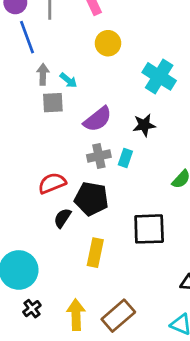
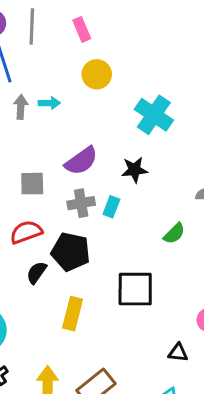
cyan arrow: (68, 80) -> (49, 103), moved, turned -42
gray square: (53, 103) -> (32, 184), moved

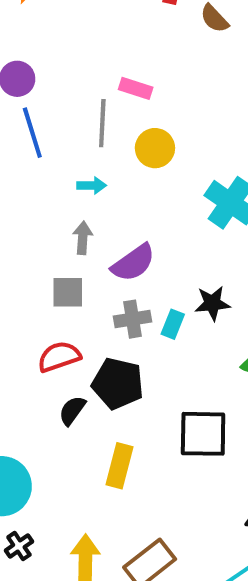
gray line: (32, 26) -> (102, 123), moved
pink rectangle: (82, 29) -> (136, 88), turned -50
gray arrow: (21, 107) -> (83, 238), moved
black star: (134, 170) -> (212, 303), moved

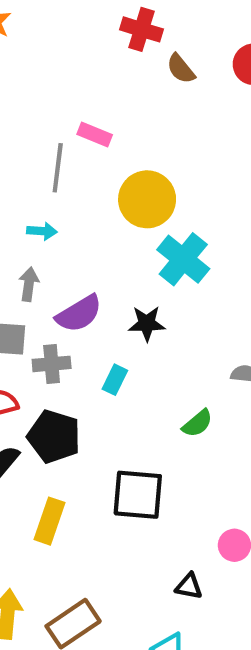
yellow circle: (155, 148) -> (147, 199), moved, size x1.4
black star: (212, 303) -> (147, 323), moved
gray cross: (132, 319) -> (52, 364), moved

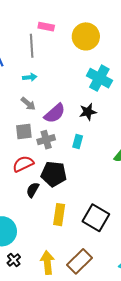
yellow circle: (147, 199) -> (86, 36), moved
gray arrow: (29, 284) -> (28, 104), turned 133
black square: (138, 495) -> (96, 218), moved, turned 36

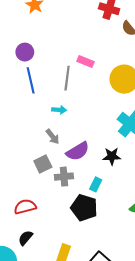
gray square: (24, 132) -> (43, 164), turned -30
red semicircle: (23, 164) -> (25, 207), moved
black pentagon: (54, 174) -> (84, 208), moved
black semicircle: (33, 190) -> (25, 238), moved

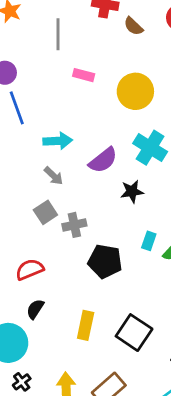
gray line: (67, 78) -> (58, 34), moved
cyan arrow: (59, 110) -> (58, 141), size x1.5
purple semicircle: (78, 151) -> (103, 160), moved
cyan rectangle: (96, 184) -> (149, 241), moved

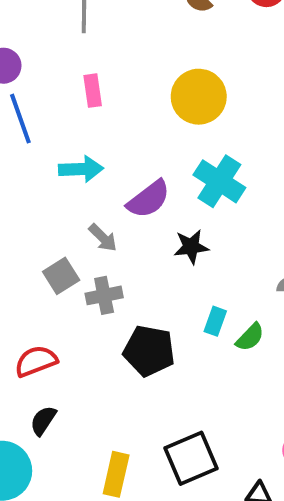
pink rectangle: (84, 75) -> (93, 91), moved, turned 66
gray arrow: (54, 176) -> (103, 238), moved
yellow rectangle: (86, 325) -> (116, 474), moved
black square: (134, 333) -> (191, 458), turned 32

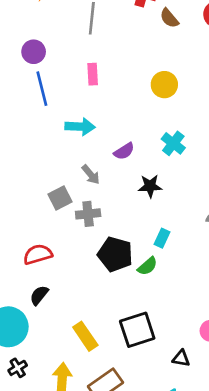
yellow circle: (199, 97) -> (164, 85), size x0.7
cyan cross: (219, 181) -> (173, 143), size x0.7
purple semicircle: (149, 199) -> (124, 151), size x0.7
green semicircle: (250, 337) -> (147, 266), moved
yellow rectangle: (116, 474) -> (85, 336), turned -52

